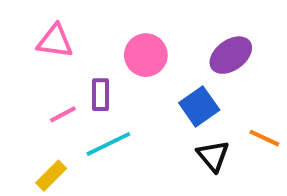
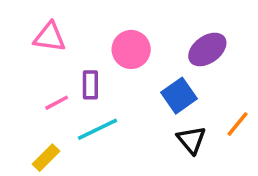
orange line: (264, 138) -> (237, 124), turned -76

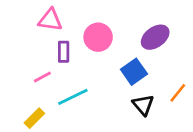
pink triangle: (50, 37) -> (50, 20), moved
purple rectangle: (90, 85) -> (64, 52), moved

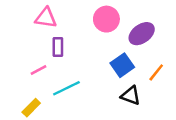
pink circle: (98, 37) -> (106, 19), moved
orange line: (178, 93) -> (156, 72), moved
black triangle: (143, 105) -> (131, 96), turned -30

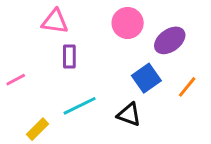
pink line: (38, 70) -> (16, 80), moved
black triangle: (131, 96) -> (129, 115), moved

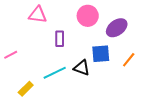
purple rectangle: (69, 56) -> (60, 39), moved
blue square: (146, 78) -> (101, 54), turned 30
black triangle: (129, 115) -> (82, 68), moved

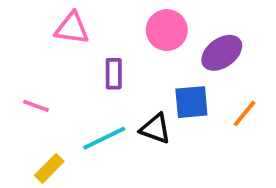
pink line: (11, 55) -> (36, 106), moved, turned 48

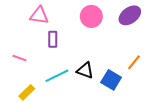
purple ellipse: (222, 53) -> (130, 15), moved
purple rectangle: (114, 74) -> (53, 39), moved
blue square: (191, 102) -> (111, 80), moved, turned 36

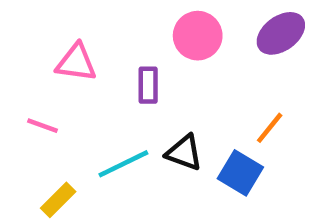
pink triangle: (39, 15) -> (76, 63), moved
purple rectangle: (53, 39) -> (148, 85), moved
orange line: (134, 62) -> (270, 128), moved

